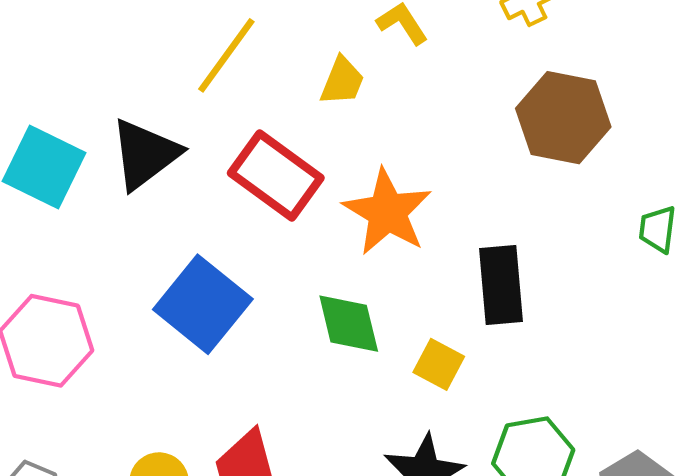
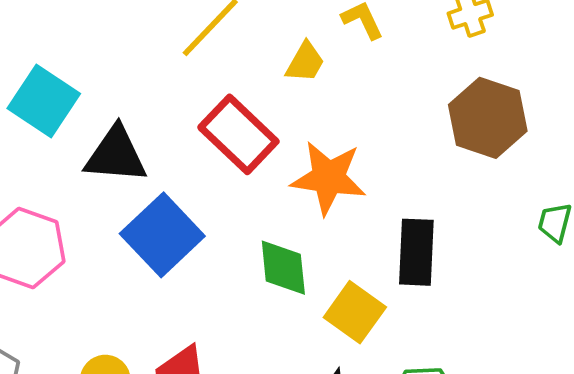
black triangle: (145, 154) -> (116, 155), moved, turned 34
orange star: (387, 212) -> (329, 178), turned -30
yellow square: (439, 364) -> (355, 312), size x1.4

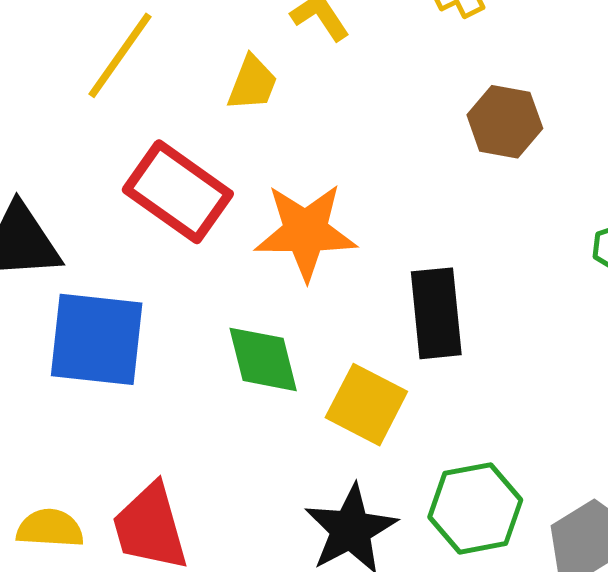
brown hexagon: (488, 118) -> (505, 122), size x0.7
blue square: (162, 235) -> (97, 339), turned -32

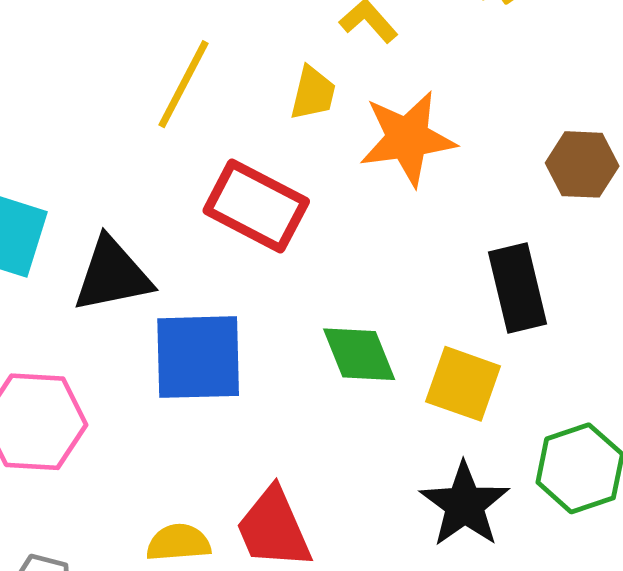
brown hexagon: (505, 122) -> (582, 164), moved
orange star: (306, 232) -> (407, 138), moved

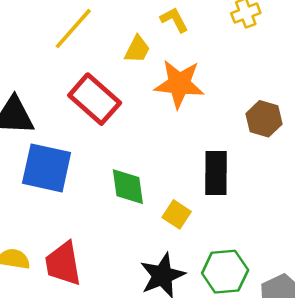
yellow square: (463, 384) -> (177, 214), size x0.7

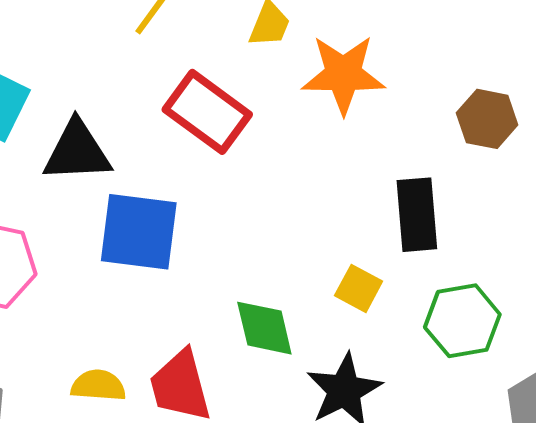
green diamond: (128, 187) -> (264, 328), moved
green hexagon: (225, 272) -> (462, 321), moved

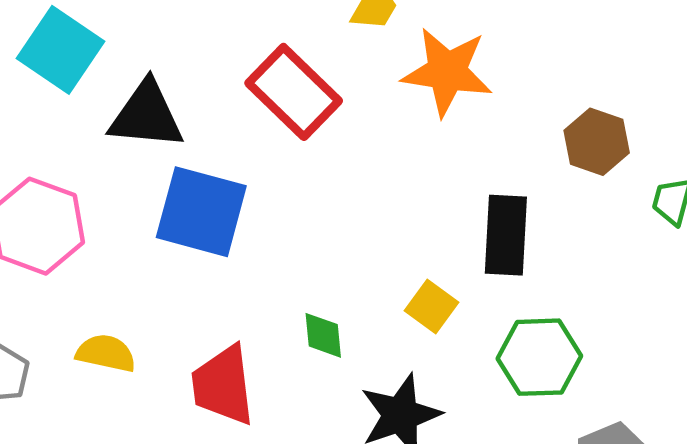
green diamond: (264, 328) -> (323, 335), size x0.7
yellow semicircle: (98, 385) -> (106, 353), moved

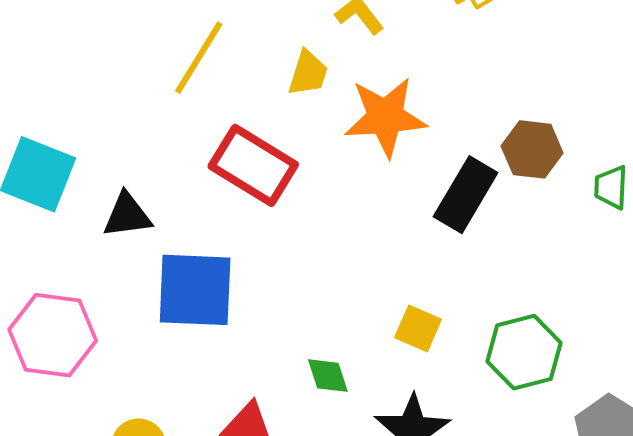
black triangle: (146, 115) -> (127, 215), size x0.7
black rectangle: (506, 235) -> (466, 195), moved, turned 40

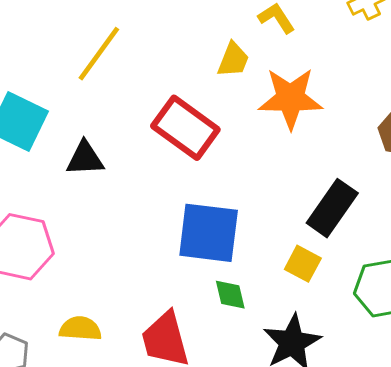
yellow line: (199, 58) -> (99, 54), moved
black rectangle: (466, 195) -> (332, 208), moved
blue square: (195, 290) -> (209, 233), moved

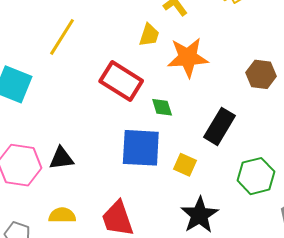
black triangle: (85, 159) -> (61, 158), moved
yellow square: (303, 264) -> (185, 165), moved
green diamond: (230, 295) -> (162, 107), moved

